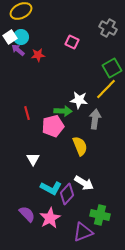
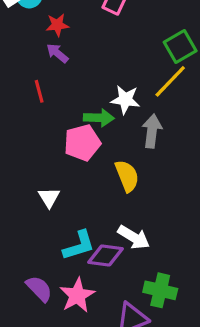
purple arrow: (18, 50) -> (57, 53), moved
red line: (27, 113) -> (39, 91), moved
cyan L-shape: (51, 188) -> (79, 246), turned -45
purple diamond: (67, 194) -> (105, 255), turned 55

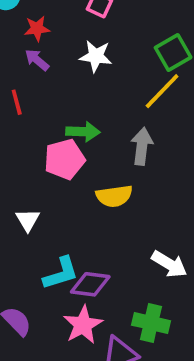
white star: (125, 100) -> (96, 56), moved
yellow semicircle: (127, 176) -> (114, 196), turned 104
white arrow: (134, 237) -> (169, 264), moved
pink star: (77, 295) -> (83, 325), moved

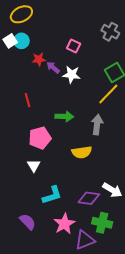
purple arrow: (37, 60) -> (53, 67), moved
pink pentagon: (65, 159) -> (40, 138), moved
purple diamond: (90, 284) -> (89, 198), moved

